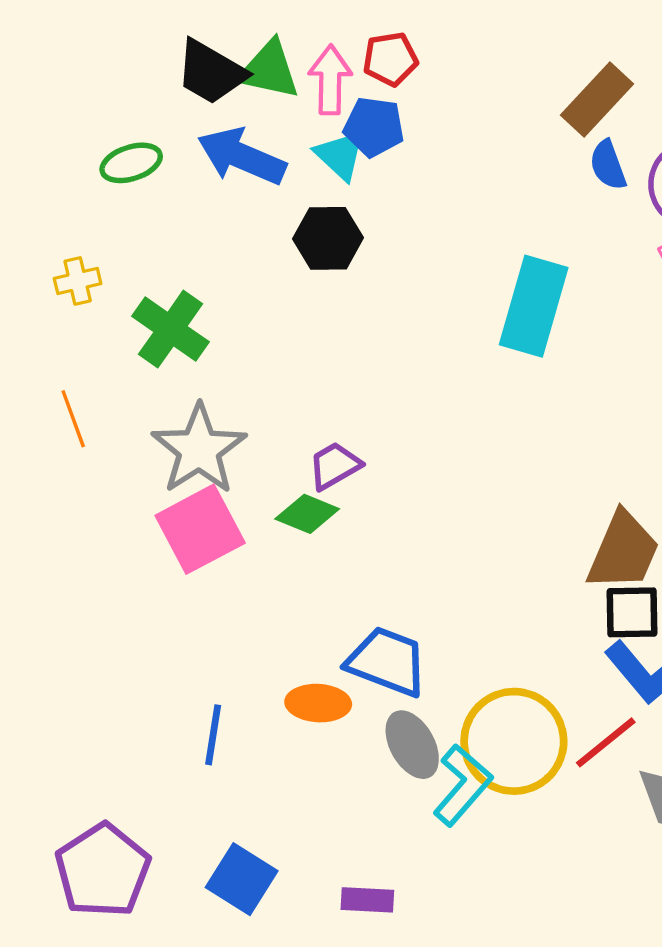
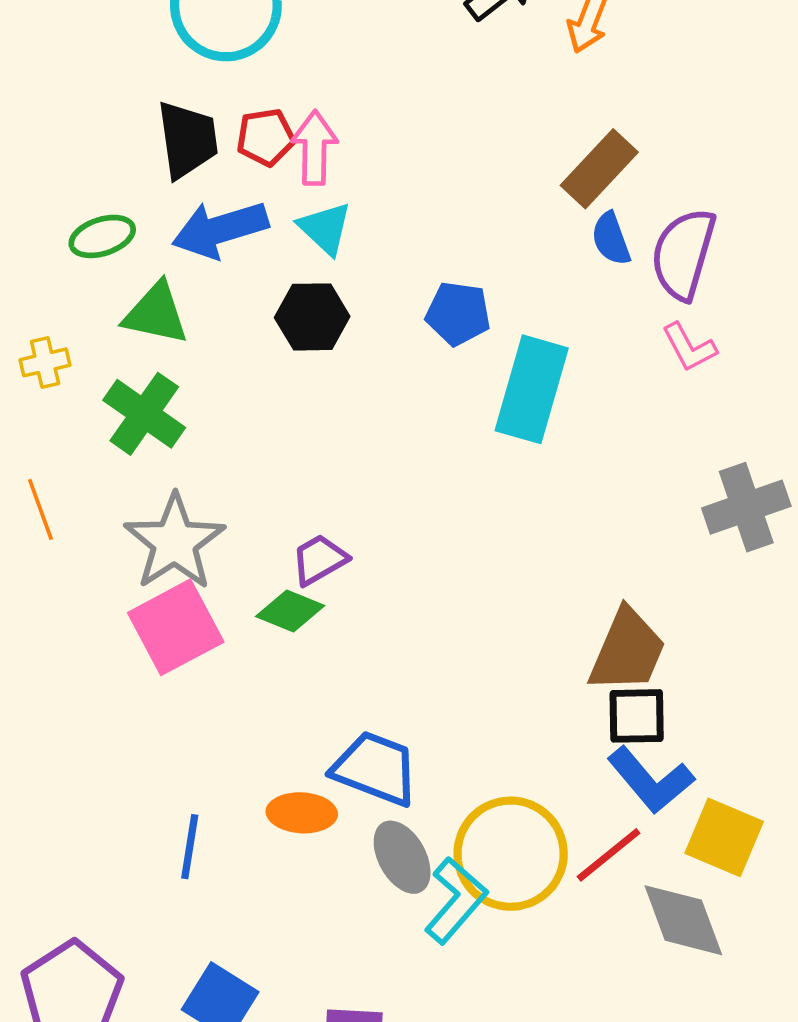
red pentagon: (390, 59) -> (266, 137), moved
green triangle: (269, 70) -> (156, 313), moved
black trapezoid: (211, 72) -> (187, 140), turned -128
blue pentagon: (374, 127) -> (458, 313), moved
blue arrow: (242, 156) -> (220, 229), turned -40

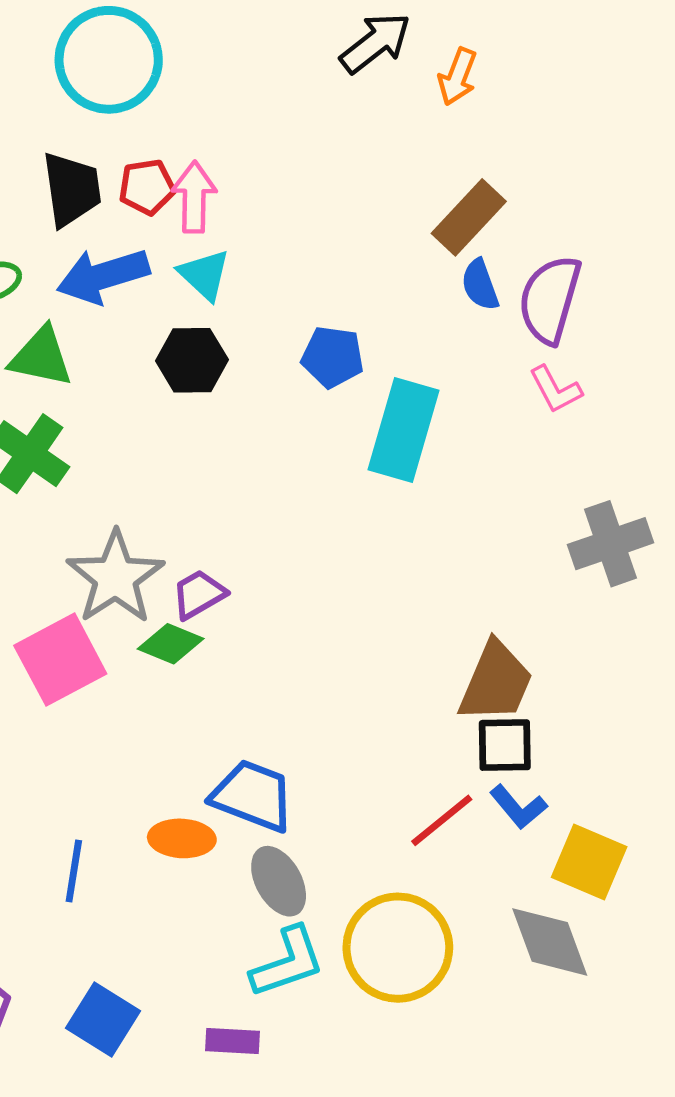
gray star: (175, 542) -> (115, 577), moved
blue L-shape: (651, 780) -> (518, 807), size x0.7
yellow circle: (511, 854) -> (398, 948), moved
red line: (609, 855) -> (442, 820), moved
cyan L-shape: (456, 900) -> (288, 962), moved, turned 30

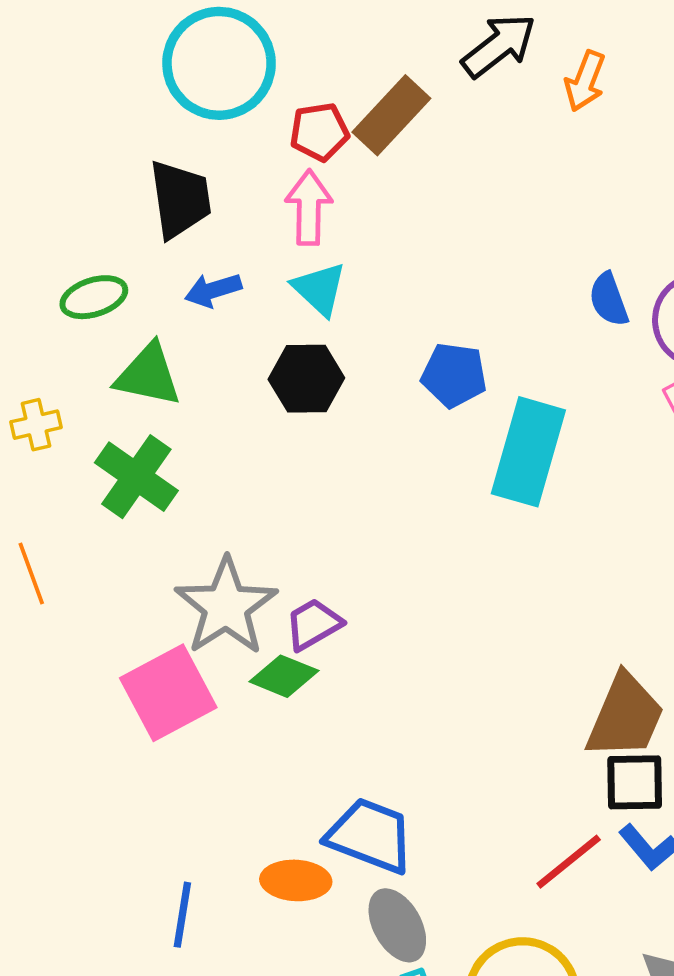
red pentagon: (147, 187) -> (319, 132), moved
brown rectangle: (469, 217) -> (391, 115), moved
blue arrow: (103, 276) -> (213, 290), size x0.6

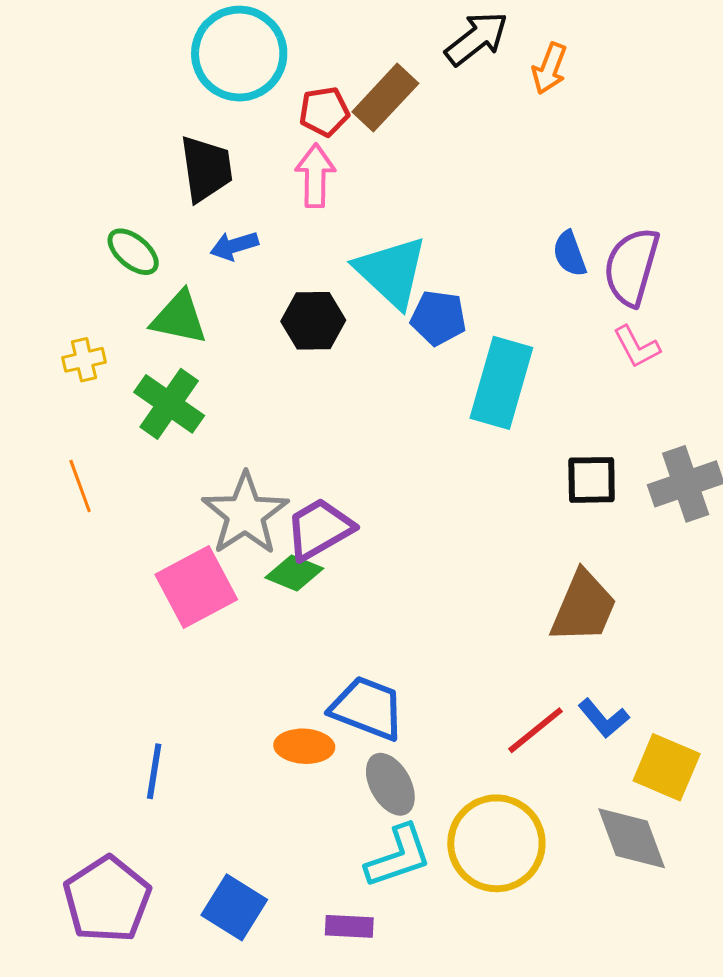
cyan triangle: (319, 289) -> (391, 272), moved, size x1.6
green ellipse: (94, 297) -> (133, 252), turned 58
purple trapezoid: (313, 624) -> (319, 529), size x1.4
black square: (635, 782) -> (592, 480), moved
blue line: (182, 915) -> (154, 771), moved

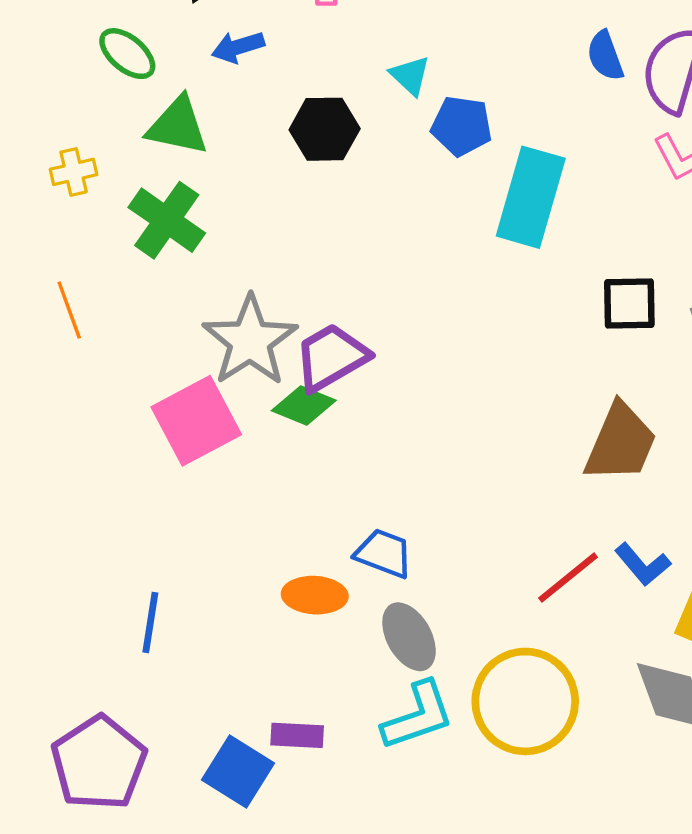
cyan triangle: (391, 272) -> (410, 75), size x0.5
blue trapezoid: (367, 708) -> (384, 553), size x0.7
purple rectangle: (349, 926) -> (297, 735), moved

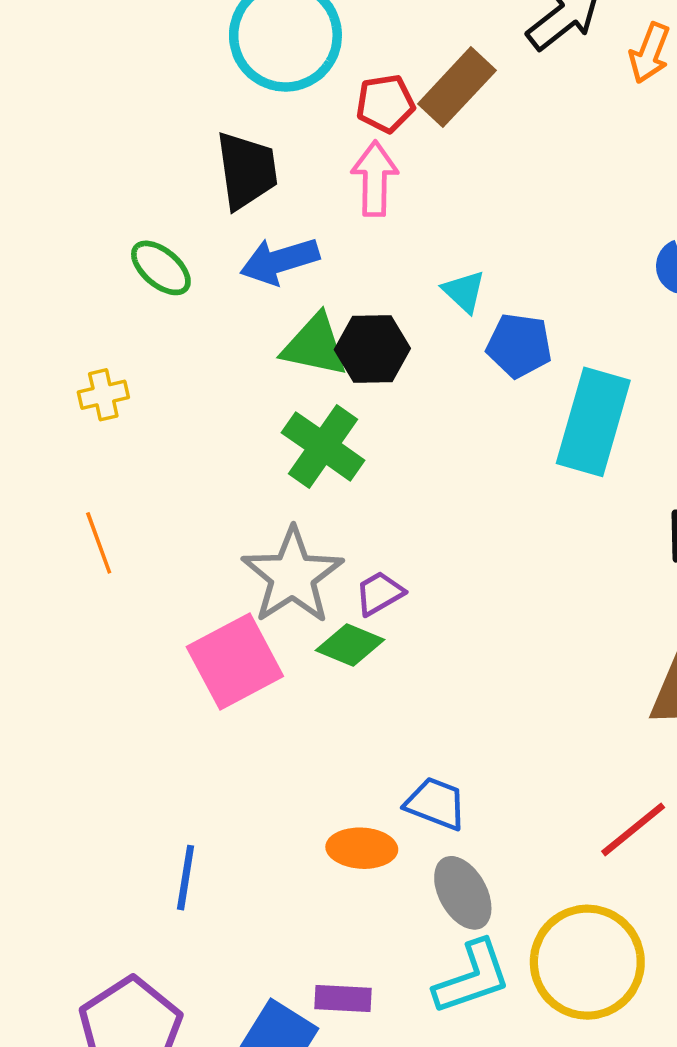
blue arrow: (238, 47) -> (280, 261), size x1.4
green triangle: (178, 126) -> (315, 345), moved
green cross: (167, 220) -> (323, 446), moved
purple trapezoid: (331, 357) -> (379, 593), size x0.6

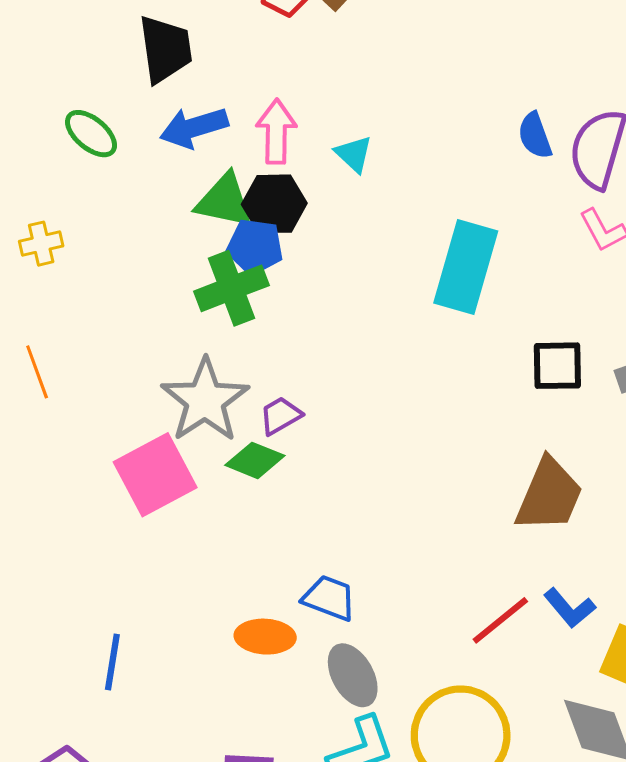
pink arrow: (375, 179) -> (276, 132), moved
blue pentagon: (519, 345) -> (255, 247), moved
green cross: (323, 446) -> (231, 288), turned 34

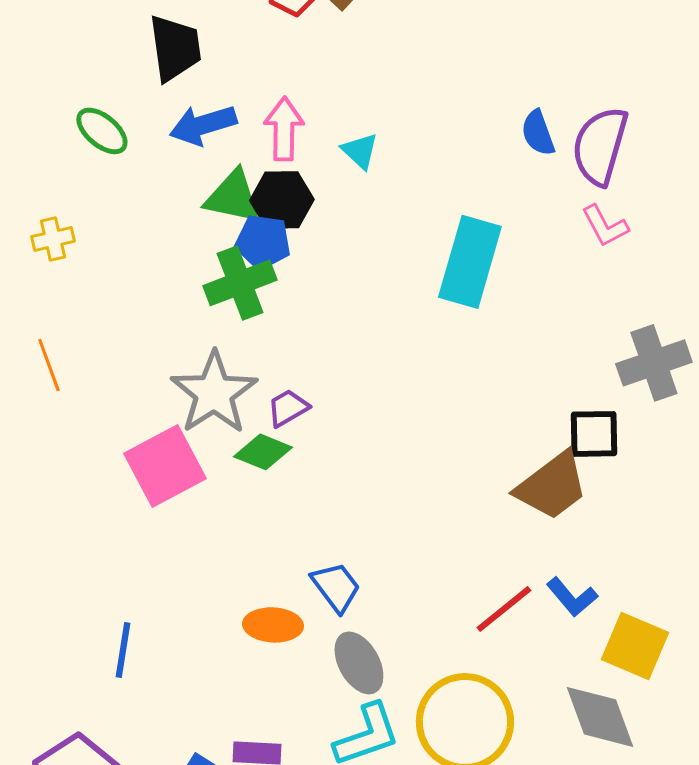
black square: (557, 366) -> (594, 434), moved
brown trapezoid: (549, 495) -> (552, 486), turned 30
blue trapezoid: (329, 598) -> (336, 587), turned 32

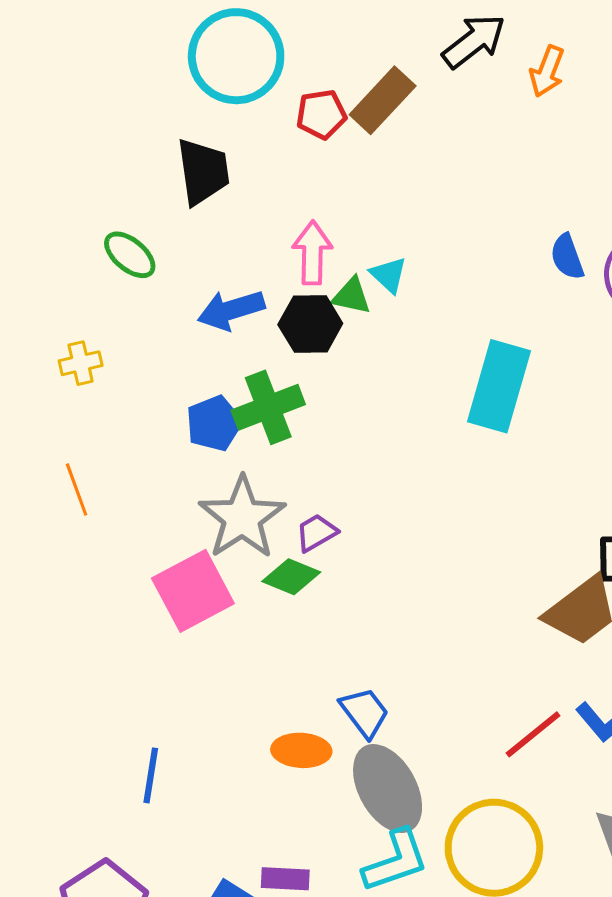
blue arrow: (203, 125) -> (231, 310), moved
green triangle: (233, 197) -> (351, 296), moved, size x0.7
blue pentagon: (263, 242) -> (214, 423), moved, turned -30
gray ellipse: (359, 663) -> (388, 789), size x1.4

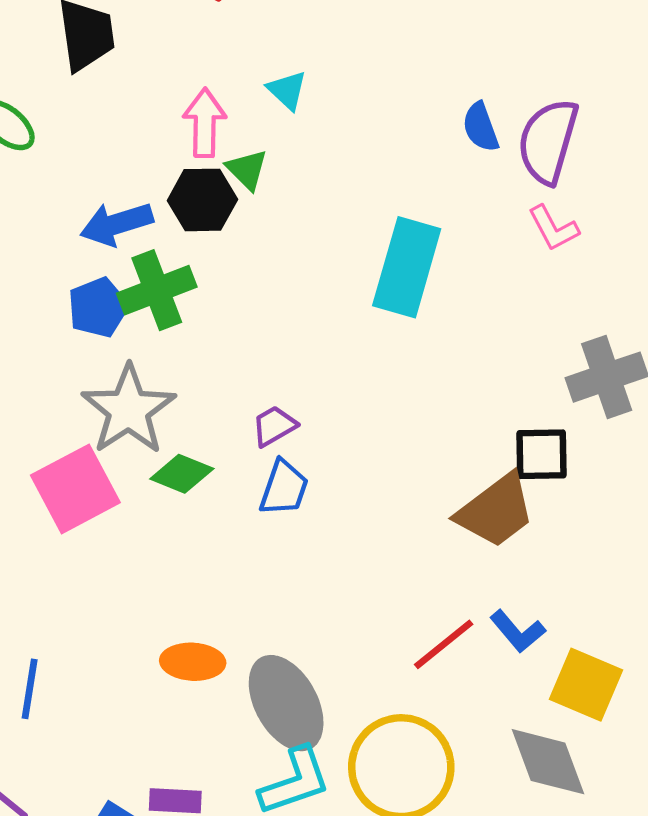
cyan triangle: (389, 275) -> (287, 90), moved
green triangle: (351, 296) -> (247, 170), turned 33
blue arrow: (231, 310) -> (117, 224), moved
purple trapezoid: (316, 533) -> (274, 426), moved
blue trapezoid: (364, 712) -> (284, 488), moved, turned 56

